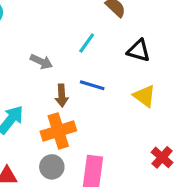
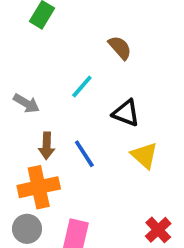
black triangle: (139, 51) -> (126, 113), moved
blue line: (92, 85) -> (84, 154), moved, turned 35

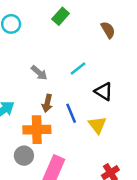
brown semicircle: (120, 48) -> (108, 30), moved
yellow triangle: (144, 155) -> (97, 125), moved

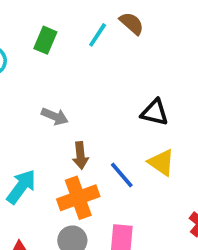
green rectangle: (61, 16) -> (45, 40), moved
cyan line: (78, 69) -> (98, 35), moved
blue line: (71, 113) -> (122, 175), moved

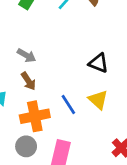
brown arrow: (80, 156) -> (28, 81), moved, turned -36

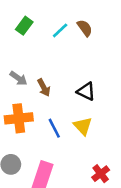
brown arrow: (28, 81) -> (44, 88), moved
orange cross: (35, 116) -> (19, 118), moved

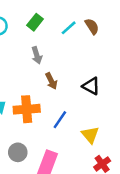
gray arrow: (18, 78) -> (37, 55), moved, turned 35
yellow triangle: (83, 126) -> (90, 135), moved
blue line: (54, 128) -> (60, 120), turned 60

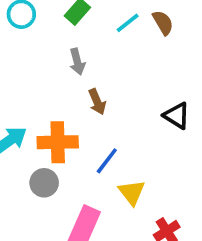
black triangle: (91, 86) -> (177, 116), moved
yellow triangle: (90, 135) -> (132, 192), moved
gray circle: (18, 152) -> (44, 183), moved

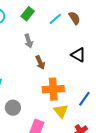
black triangle: (177, 116) -> (78, 55), moved
orange cross: (58, 142) -> (53, 89), moved
blue line: (107, 161) -> (84, 99), moved

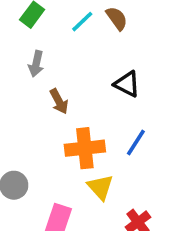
gray arrow: (29, 41) -> (36, 64), turned 32
blue line: (84, 99) -> (136, 142), moved

